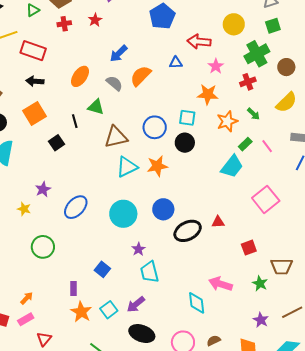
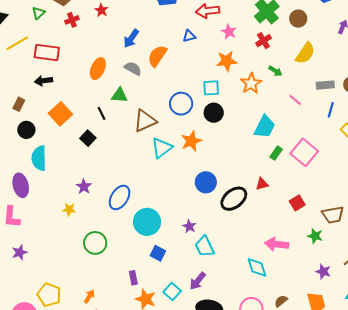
black arrow: (35, 81) -> (43, 81), moved
green rectangle: (245, 144) -> (276, 153), moved
cyan circle: (123, 214) -> (147, 222), moved

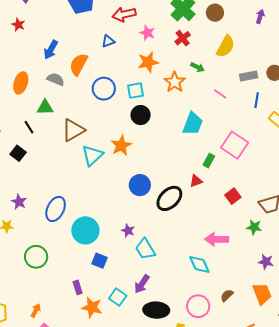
blue circle: (181, 104) -> (104, 89), moved
green rectangle: (276, 153) -> (209, 161), moved

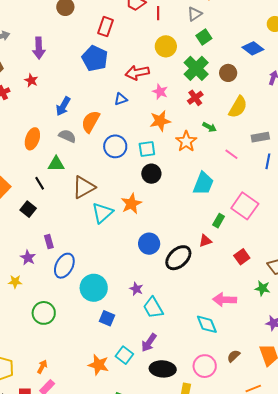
purple rectangle: (78, 287) -> (49, 242), moved

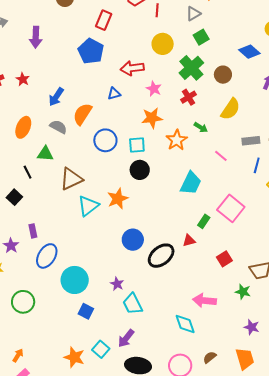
red star: (31, 80) -> (23, 79), moved

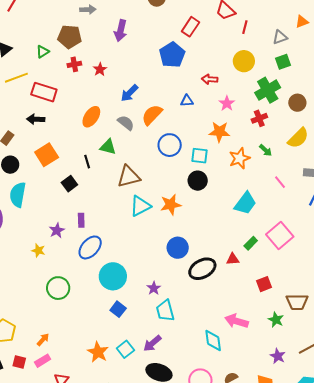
red arrow: (132, 68) -> (210, 79), size x0.7

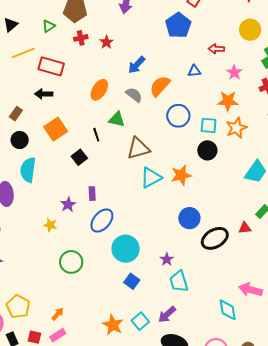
orange star: (240, 158) -> (236, 128), moved

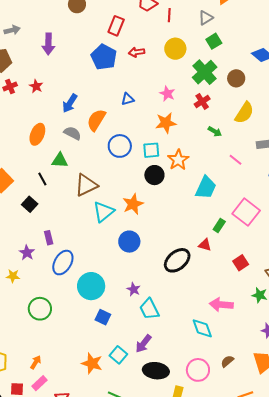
red arrow: (216, 49) -> (136, 52), moved
orange star: (236, 128) -> (178, 160), moved
blue circle: (189, 218) -> (129, 242), moved
red triangle: (245, 228) -> (205, 245), turned 32

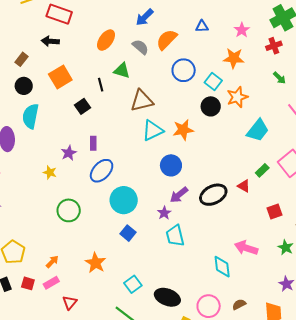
cyan square: (151, 150) -> (213, 82), turned 30
purple arrow: (143, 344) -> (179, 195), moved
cyan square: (118, 355) -> (133, 284), moved
orange star: (92, 363) -> (96, 263), moved

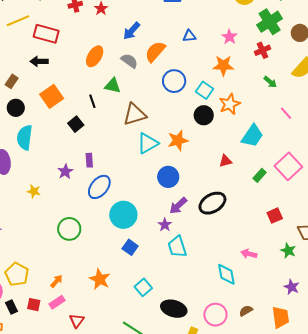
yellow star: (50, 172) -> (34, 191), moved
red triangle: (244, 186) -> (225, 161), moved, turned -40
pink arrow: (246, 248) -> (249, 254), size x0.7
cyan square: (133, 284) -> (143, 287), moved

